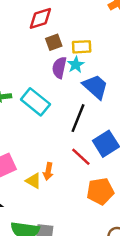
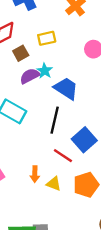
yellow rectangle: (82, 47) -> (47, 38), moved
purple semicircle: (59, 68) -> (30, 76), turned 60
yellow triangle: (33, 181) -> (54, 184), moved

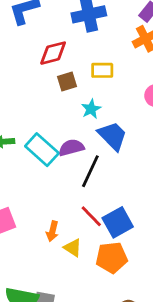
purple semicircle: (30, 76) -> (71, 148), moved
blue square: (84, 140) -> (118, 222), moved

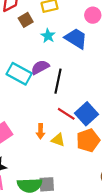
blue trapezoid: (113, 136) -> (76, 39), moved

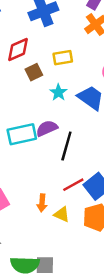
cyan rectangle: (19, 74) -> (22, 134), turned -45
red line: (66, 114) -> (73, 185), turned -66

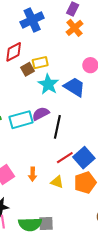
yellow rectangle: (63, 58) -> (40, 63), moved
cyan star: (58, 92) -> (48, 84), size x1.5
orange arrow: (42, 203) -> (33, 174), moved

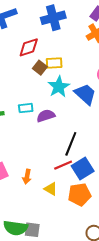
brown square: (27, 69) -> (40, 68), turned -32
cyan rectangle: (21, 120) -> (26, 108), moved, size x0.6
black line: (57, 127) -> (71, 144), moved

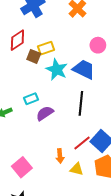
purple semicircle: (46, 116) -> (45, 113), moved
black line: (71, 144) -> (81, 103), moved
orange arrow: (27, 177) -> (60, 156), moved

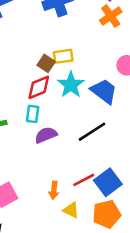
red diamond: (17, 40) -> (39, 87), moved
cyan rectangle: (31, 99) -> (33, 114), turned -72
black line: (81, 103) -> (92, 132), turned 40

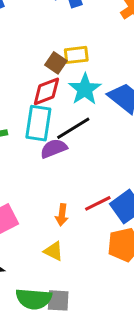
cyan rectangle: (33, 114) -> (38, 123), size x1.6
black line: (92, 132) -> (73, 128), moved
yellow triangle: (71, 210) -> (54, 251), moved

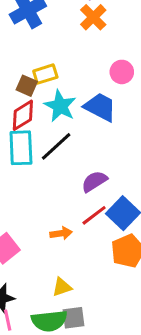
purple semicircle: (54, 149) -> (94, 181), moved
orange arrow: (62, 215) -> (61, 233), turned -95
yellow triangle: (54, 251) -> (62, 287), moved, turned -35

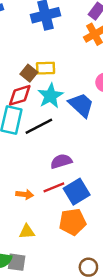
yellow triangle: (62, 287) -> (27, 232), moved

